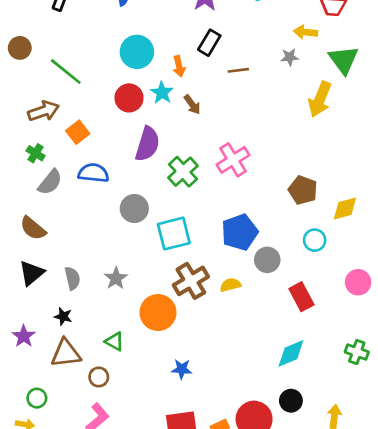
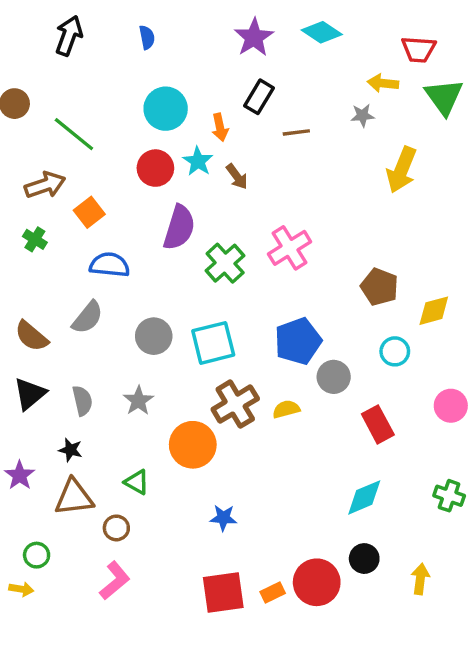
green triangle: (344, 60) -> (444, 97), moved
gray semicircle: (50, 182) -> (88, 317), moved
gray circle: (134, 209) -> (154, 336), moved

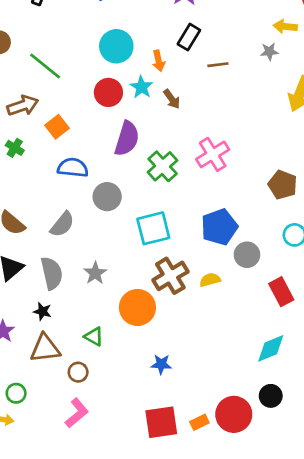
gray semicircle: (88, 317) -> (62, 224), moved
gray circle: (154, 336) -> (107, 197), moved
gray semicircle: (82, 401) -> (52, 273), size x1.4

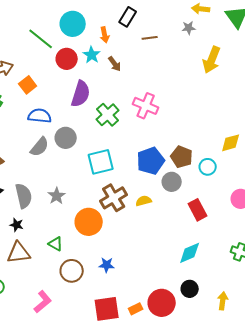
green line: (45, 66) -> (41, 39), moved
pink cross: (213, 154) -> (146, 106), turned -35
brown pentagon: (283, 185) -> (182, 157), moved
gray semicircle: (62, 224) -> (40, 147), moved
brown circle: (78, 372) -> (72, 271), moved, size x1.5

